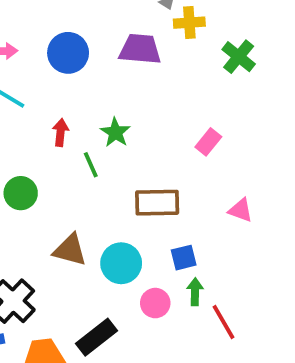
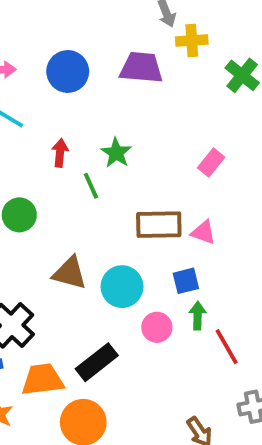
pink triangle: (241, 210) -> (203, 232), moved

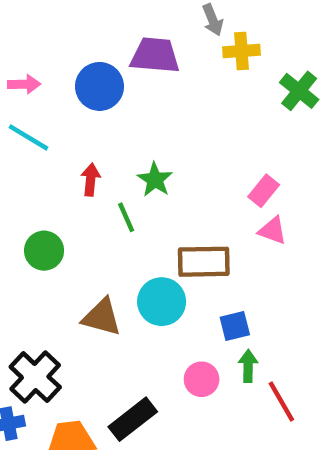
purple trapezoid: (141, 68) -> (155, 55), moved
pink triangle: (203, 232) -> (273, 231), moved
cyan circle: (122, 287) -> (162, 302), moved

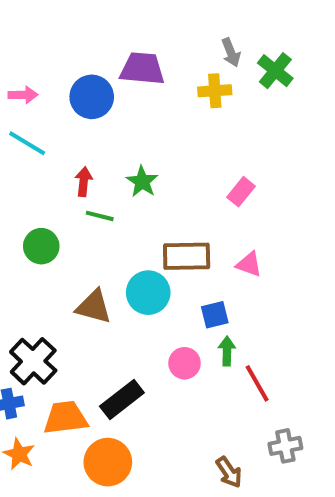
gray arrow: (213, 20) -> (231, 52), moved
yellow cross: (241, 51) -> (215, 91), moved
green cross: (299, 91) -> (275, 71), moved
green line: (126, 217) -> (100, 216), moved, turned -52
pink triangle: (273, 231) -> (249, 264), moved

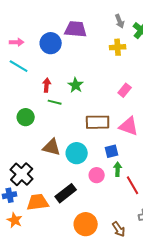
yellow cross: (215, 91) -> (118, 47), moved
pink triangle: (249, 264) -> (129, 126), size x1.5
cyan circle: (148, 293) -> (77, 153), moved
orange circle: (108, 462) -> (86, 224), moved

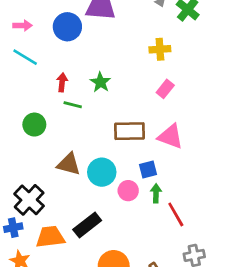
yellow cross: (118, 47) -> (160, 49), moved
pink circle: (97, 175) -> (128, 191), moved

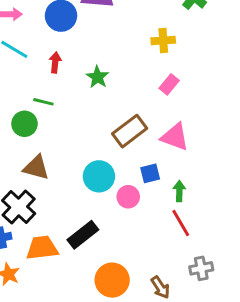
red arrow: (62, 82) -> (55, 62), moved
green line: (73, 105) -> (43, 102), moved
brown rectangle: (130, 131) -> (130, 131), turned -36
brown triangle: (69, 164) -> (36, 168), moved
green arrow: (156, 193) -> (179, 191), moved

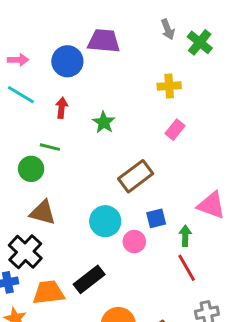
pink triangle: (175, 137) -> (211, 205), moved

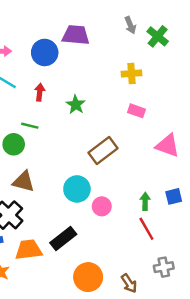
pink rectangle: (175, 130) -> (136, 111), turned 70
pink triangle: (211, 205) -> (168, 146), moved
blue square: (156, 218) -> (174, 196), moved

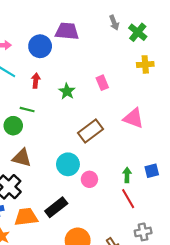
yellow cross: (132, 74) -> (145, 64), moved
pink rectangle: (136, 111) -> (102, 83), moved, turned 48
pink triangle: (168, 146) -> (133, 118), moved

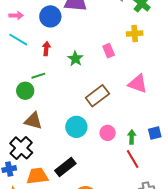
yellow cross: (145, 64) -> (135, 34), moved
green line: (27, 110) -> (38, 76), turned -32
pink circle: (89, 179) -> (108, 133), moved

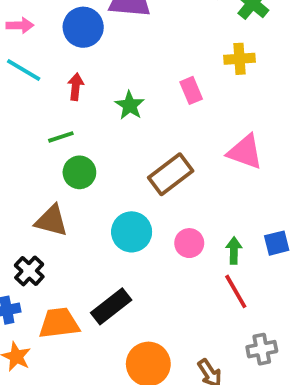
green circle: (25, 91) -> (79, 172), moved
black cross: (21, 148) -> (29, 271), size x0.7

